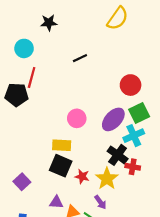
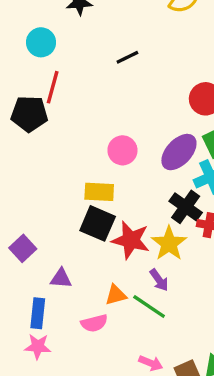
red star: (82, 176) -> (131, 240), size x1.6
purple square: (22, 182) -> (23, 248), moved
purple triangle: (56, 202) -> (61, 278), moved

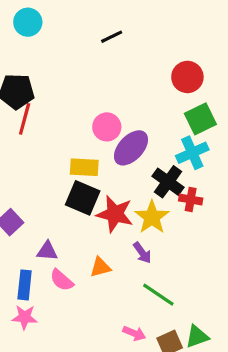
red line: (53, 87) -> (25, 119), moved
purple ellipse: (179, 152) -> (131, 148), moved
green line: (149, 307) -> (158, 295), moved
pink semicircle: (94, 323) -> (62, 280), moved, turned 55

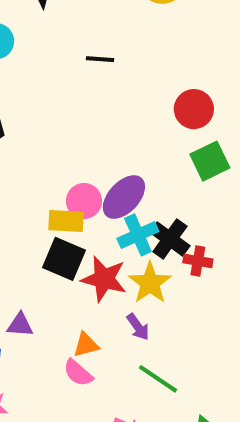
black line: (112, 37) -> (100, 59), turned 30
pink circle: (107, 127) -> (84, 201), moved
cyan cross: (192, 153) -> (138, 235), moved
pink semicircle: (62, 280) -> (78, 373), moved

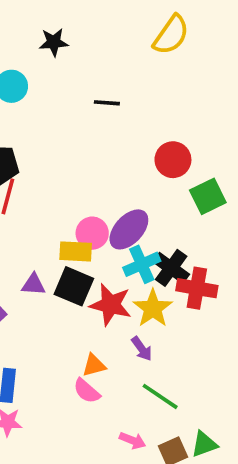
red circle: (194, 109) -> (173, 160), moved
red cross: (198, 261) -> (197, 288), size x1.5
purple triangle: (20, 325) -> (33, 284), moved

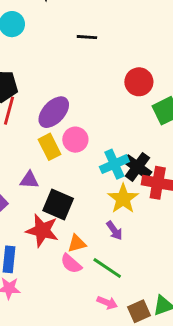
purple ellipse: (129, 229) -> (54, 112), moved
yellow rectangle: (76, 251) -> (49, 147), moved, turned 60
black square: (74, 286) -> (58, 204), moved
red star: (111, 305) -> (42, 230), moved
green line: (160, 396) -> (107, 268), moved

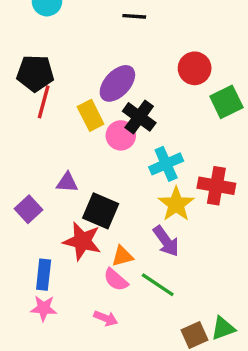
purple ellipse: (54, 112) -> (117, 83), moved
yellow rectangle: (49, 147) -> (91, 115), moved
black cross: (137, 167) -> (139, 117), moved
purple arrow: (114, 230) -> (166, 241), size x1.4
pink arrow: (107, 303) -> (106, 318), moved

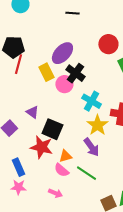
cyan cross: (166, 164) -> (91, 101), turned -36
purple triangle: (67, 182) -> (32, 112), turned 32
blue rectangle: (44, 275) -> (18, 167), turned -30

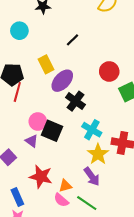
black line: (72, 13) -> (72, 40), turned -48
yellow rectangle: (46, 72) -> (46, 64), moved
pink circle: (64, 84) -> (38, 121), moved
black square: (52, 129) -> (52, 131), moved

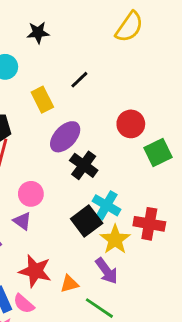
yellow rectangle: (46, 64) -> (42, 100), moved
black square: (52, 131) -> (87, 221), moved, turned 30
pink semicircle: (61, 200) -> (24, 304), moved

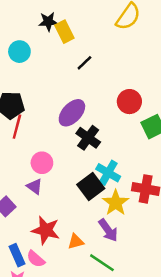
yellow rectangle: (42, 100) -> (64, 32), moved

